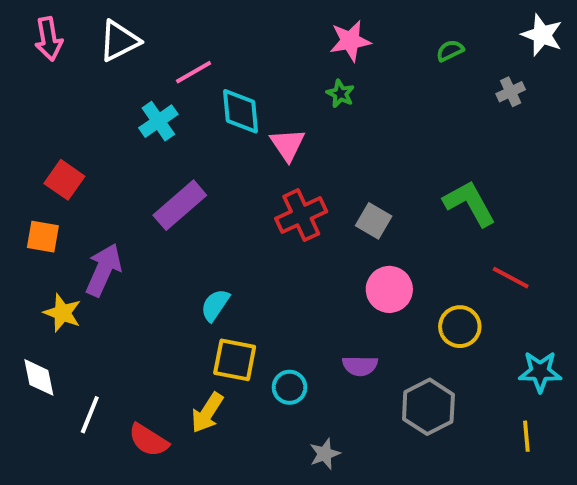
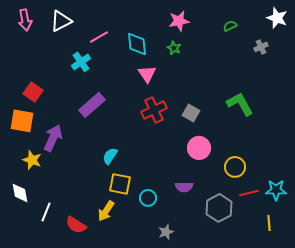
cyan diamond: (241, 111) -> (137, 44), moved
orange square: (43, 237) -> (22, 121), size x1.4
red line: (511, 278) -> (249, 193), moved, turned -42

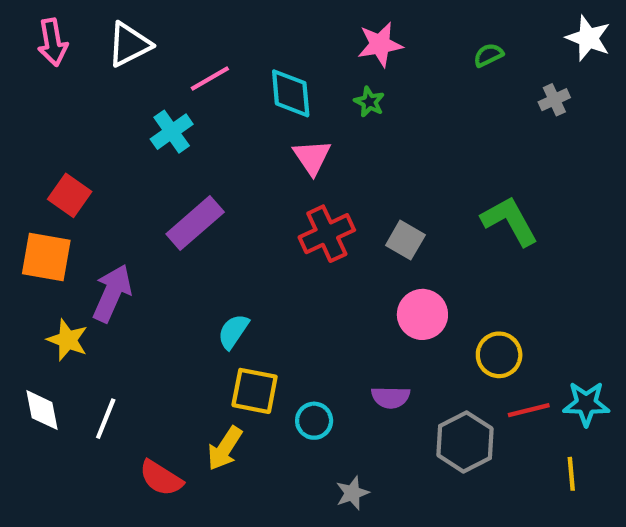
white line: (46, 212) -> (106, 419), moved

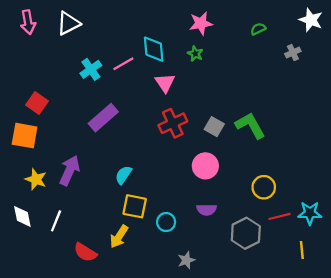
pink line: (210, 78) -> (123, 64), moved
green L-shape: (510, 221) -> (250, 125), moved
purple arrow: (112, 293) -> (70, 170), moved
pink circle: (422, 314) -> (205, 166), moved

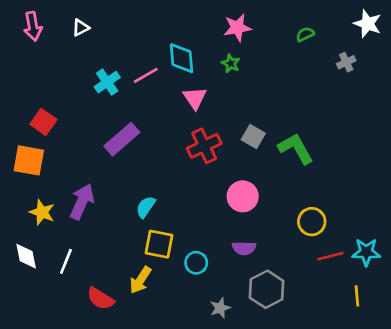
white triangle: (68, 23) -> (81, 28), size x0.6
gray square: (214, 127) -> (253, 137), moved
gray hexagon: (246, 233) -> (267, 289), moved

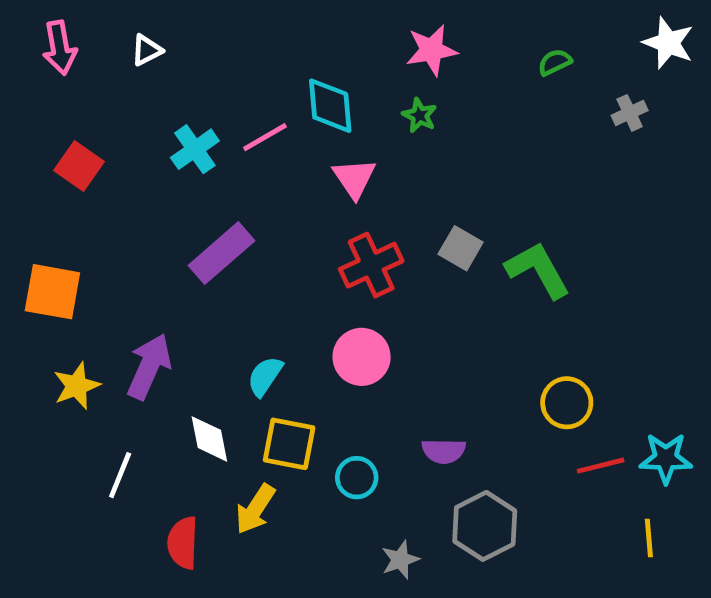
red square: (43, 122) -> (79, 166), moved
pink circle: (243, 196) -> (362, 357), moved
yellow star: (42, 212) -> (77, 386), turned 30
white diamond: (26, 256) -> (209, 439), moved
red semicircle: (101, 299) -> (183, 543), turned 60

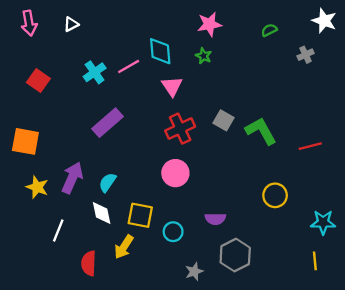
cyan semicircle: (265, 376) -> (107, 182), moved
yellow star: (77, 386) -> (37, 187), turned -30
red line: (601, 466) -> (310, 146), moved

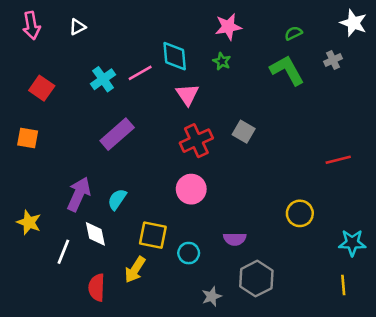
green L-shape: (261, 131) -> (287, 70), moved
orange square: (25, 141) -> (28, 138), moved, size x0.7
yellow star: (37, 187) -> (29, 222), moved
white diamond: (102, 213) -> (95, 234), moved

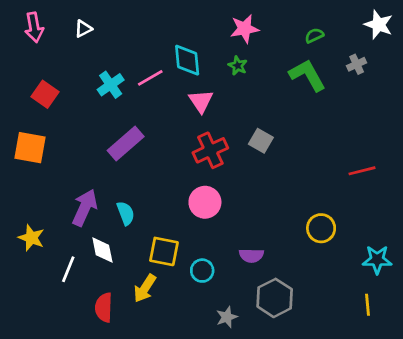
orange square: (28, 138) -> (30, 148), size x1.4
cyan semicircle: (117, 199) -> (126, 213), turned 125

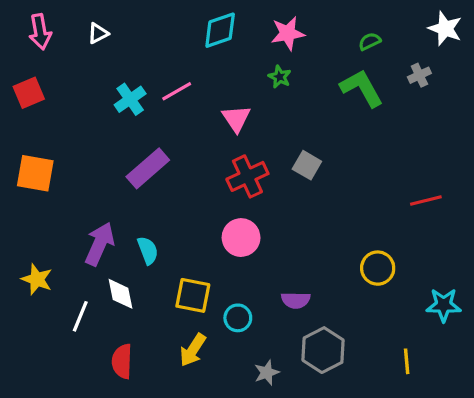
cyan diamond: (187, 60) -> (220, 30), moved, turned 76
red square: (45, 94) -> (29, 93), moved, turned 32
yellow arrow: (145, 288) -> (193, 350), moved
yellow line: (368, 305) -> (407, 361), moved

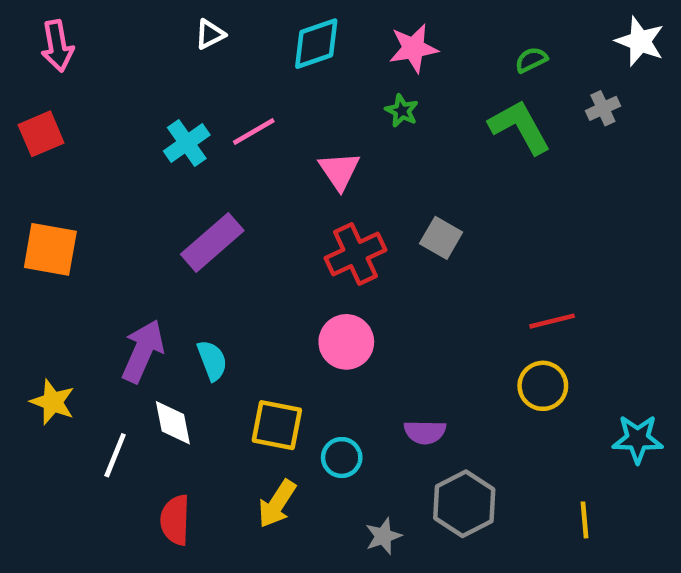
white triangle: (98, 33) -> (210, 34), moved
red line: (426, 201) -> (552, 321), moved

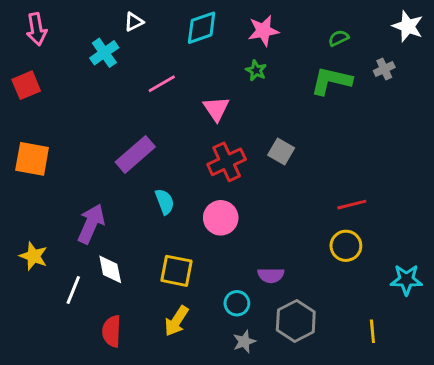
green L-shape: (520, 127) -> (331, 81), turned -48
cyan cross: (187, 143) -> (104, 53), moved
cyan semicircle: (212, 360) -> (165, 202), moved
cyan circle: (342, 458) -> (237, 303), moved

